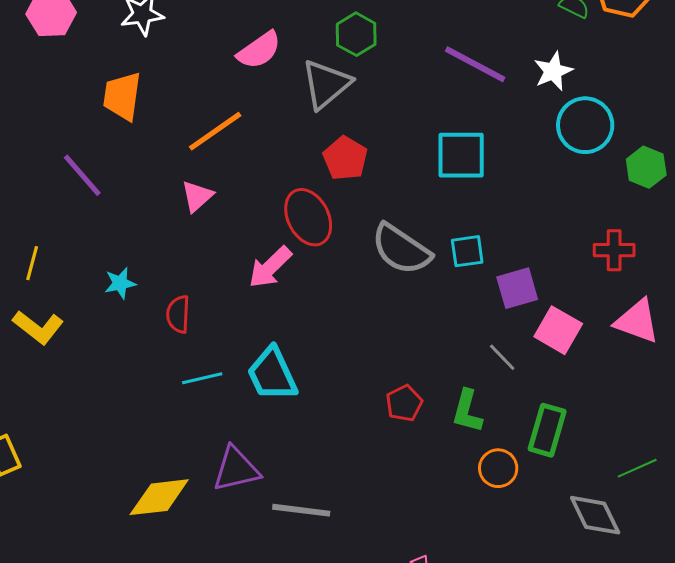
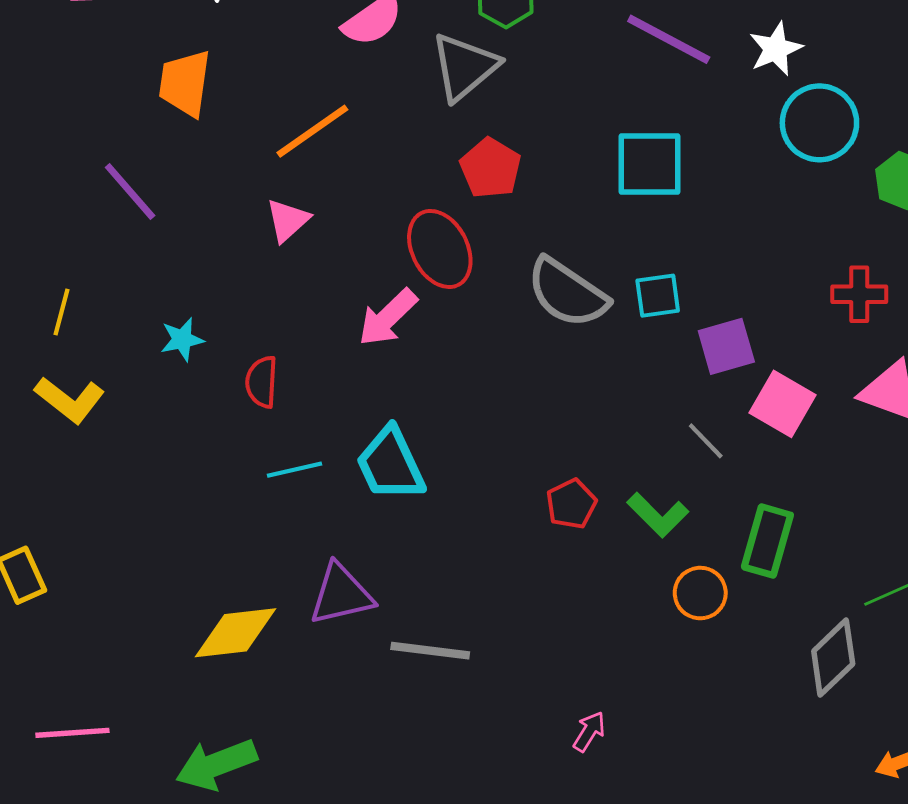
green L-shape: (467, 411) -> (658, 515), turned -60
gray diamond: (595, 515) -> (833, 657), turned 72

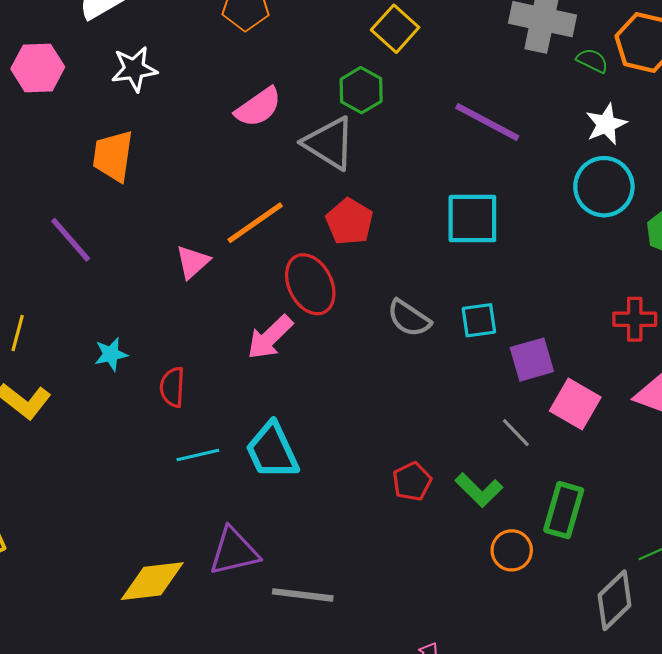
white star: (776, 49) -> (606, 124), moved
gray triangle: (464, 67) -> (329, 143), turned -48
orange line: (312, 131) -> (255, 223), moved
gray semicircle: (567, 293) -> (409, 318), size x0.7

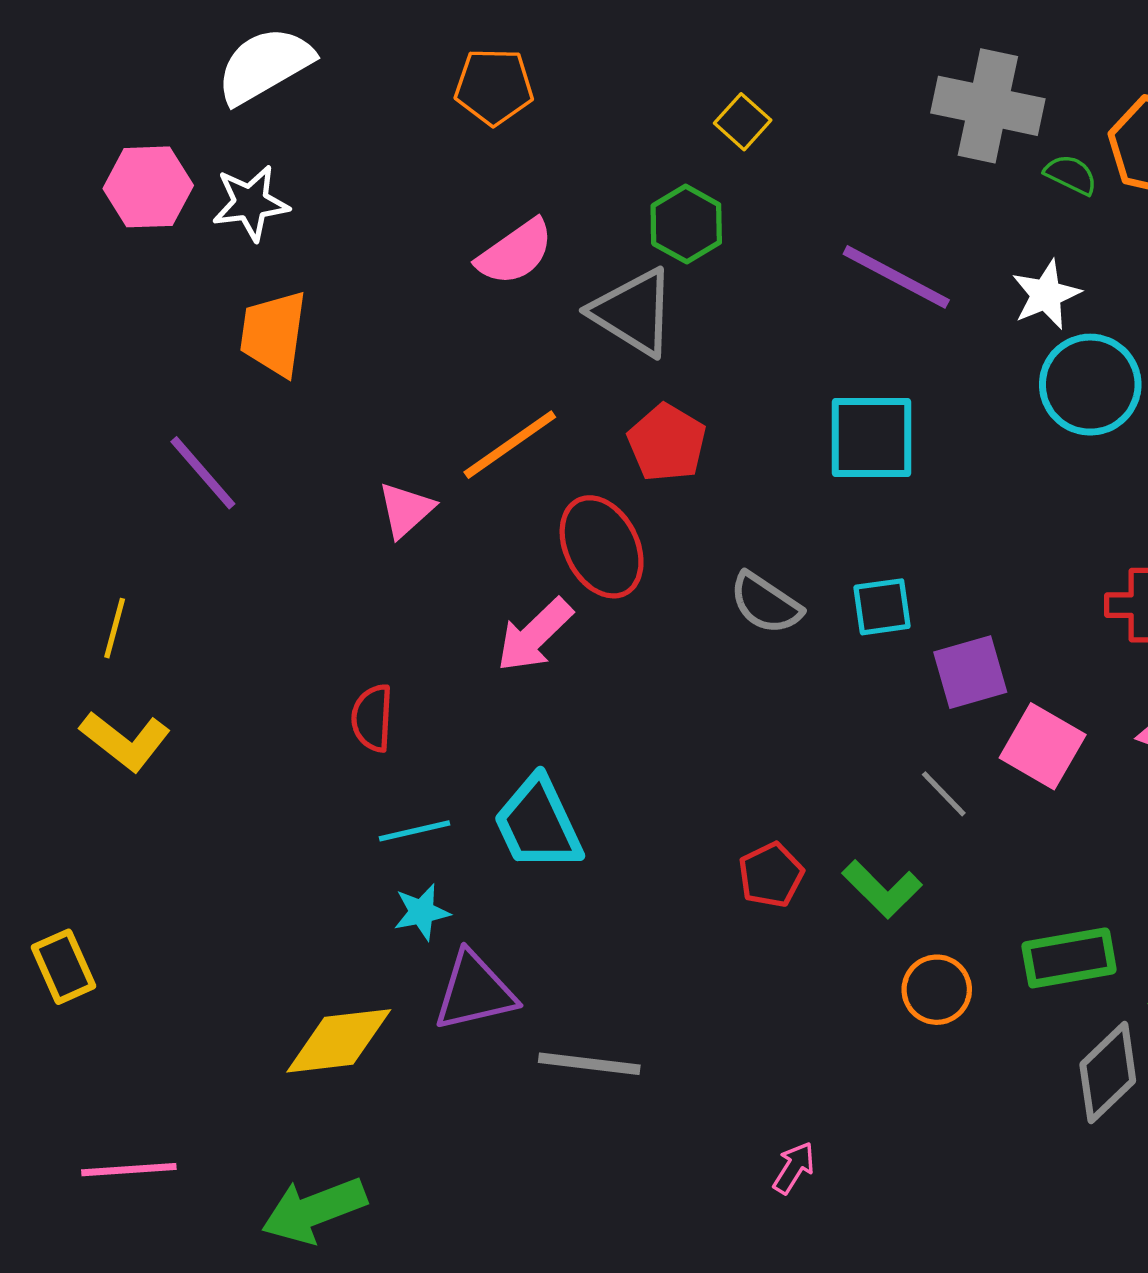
yellow square: (395, 29) -> (743, 122), size x0.7
white star: (134, 69) -> (250, 203), moved
white star: (606, 124) -> (1046, 295), moved
cyan star: (111, 354) -> (422, 912), moved
green rectangle: (564, 510) -> (1069, 958), moved, turned 64

